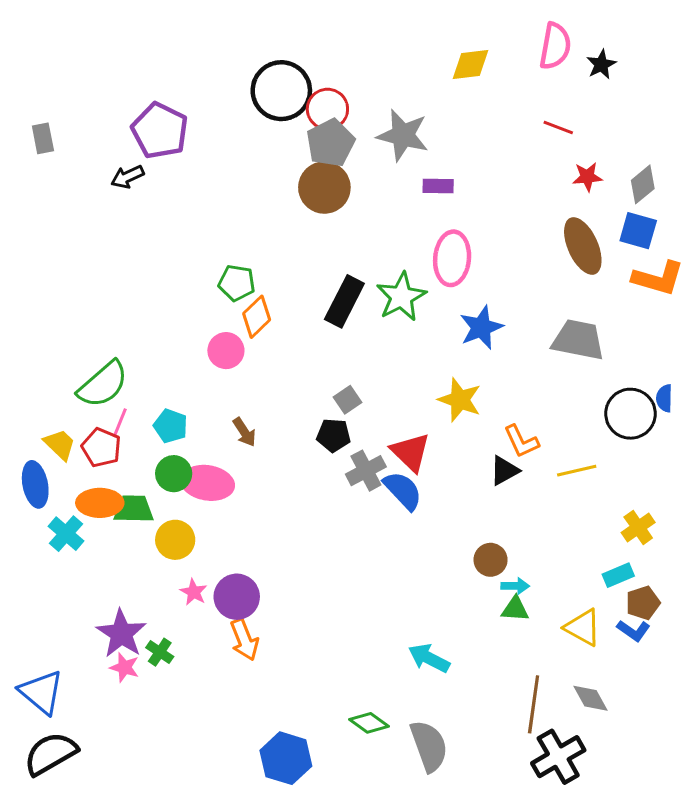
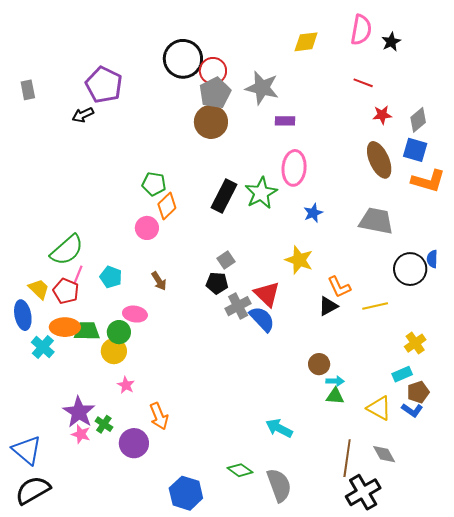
blue star: (481, 328) -> (313, 213), size x0.7
green circle: (174, 474) -> (119, 332), moved
pink ellipse: (207, 483) -> (135, 314), size x0.7
purple circle: (237, 597) -> (134, 443), moved

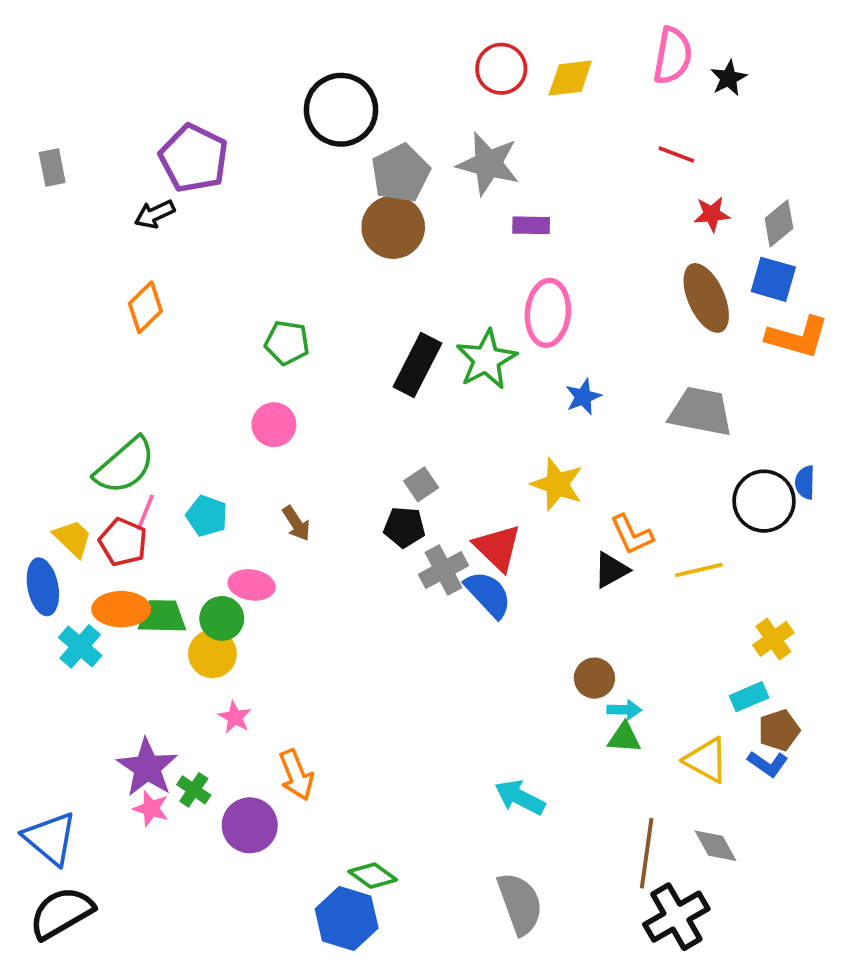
red circle: (213, 71) -> (501, 69), moved
orange diamond: (167, 206) -> (145, 307), moved
green diamond: (240, 470) -> (373, 876), moved

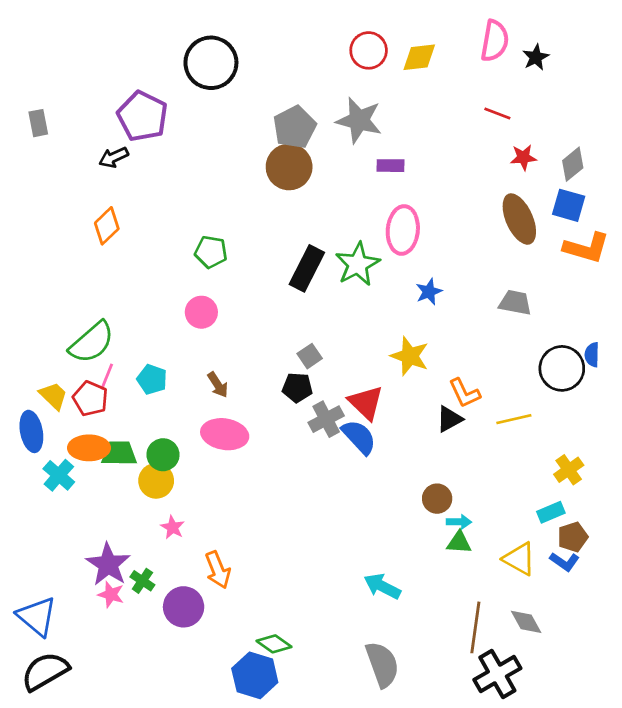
black circle: (341, 110) -> (211, 63), moved
gray trapezoid: (701, 412) -> (515, 303), size x0.7
pink ellipse: (252, 585) -> (225, 434), moved, size x1.4

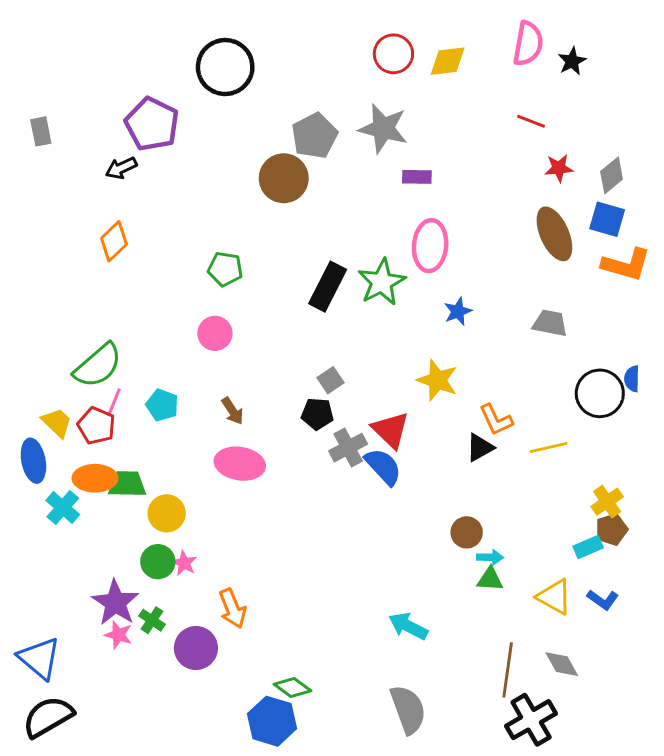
brown circle: (289, 167) -> (284, 178), moved
green circle: (163, 455) -> (158, 562), moved
brown pentagon: (573, 537) -> (612, 529), moved

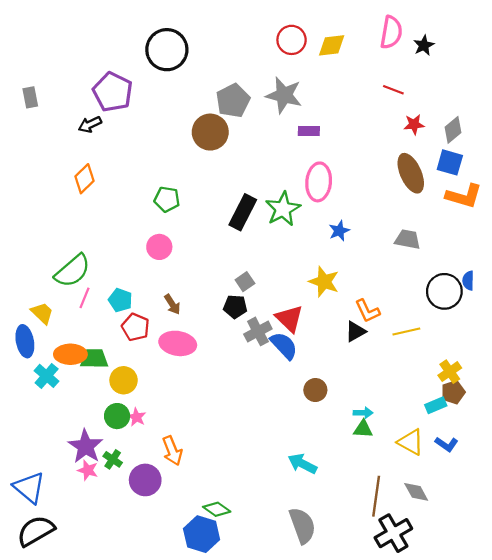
red pentagon: (96, 426) -> (135, 327), moved
brown circle: (467, 532) -> (315, 390), moved

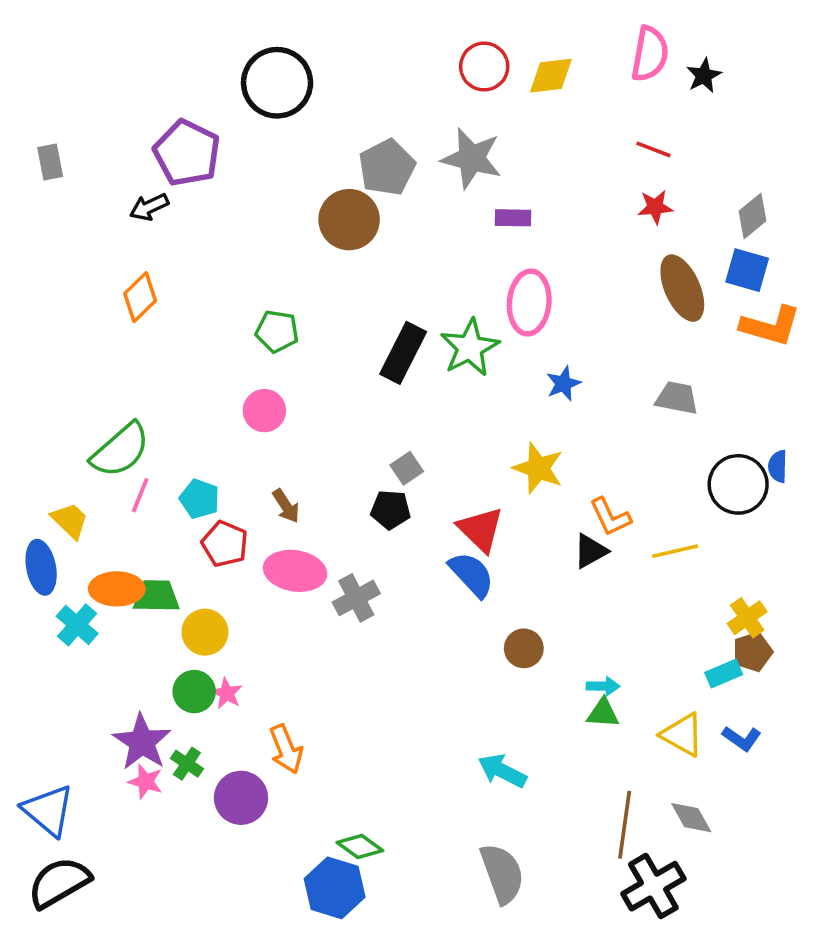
red star: (414, 124) -> (655, 207), moved
gray cross: (258, 331) -> (356, 598), moved

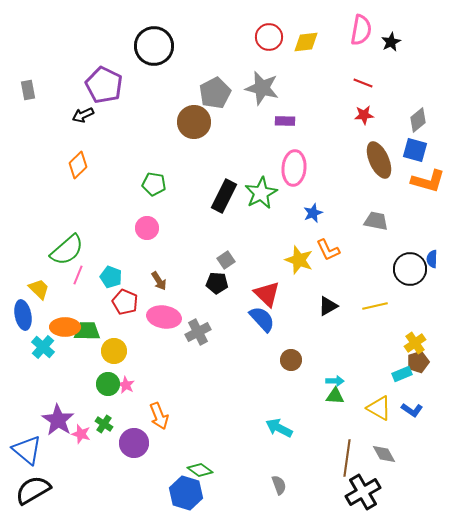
orange L-shape: (610, 517) -> (328, 250), moved
purple star: (142, 742) -> (58, 420), moved
gray semicircle: (502, 873) -> (279, 485), size x0.6

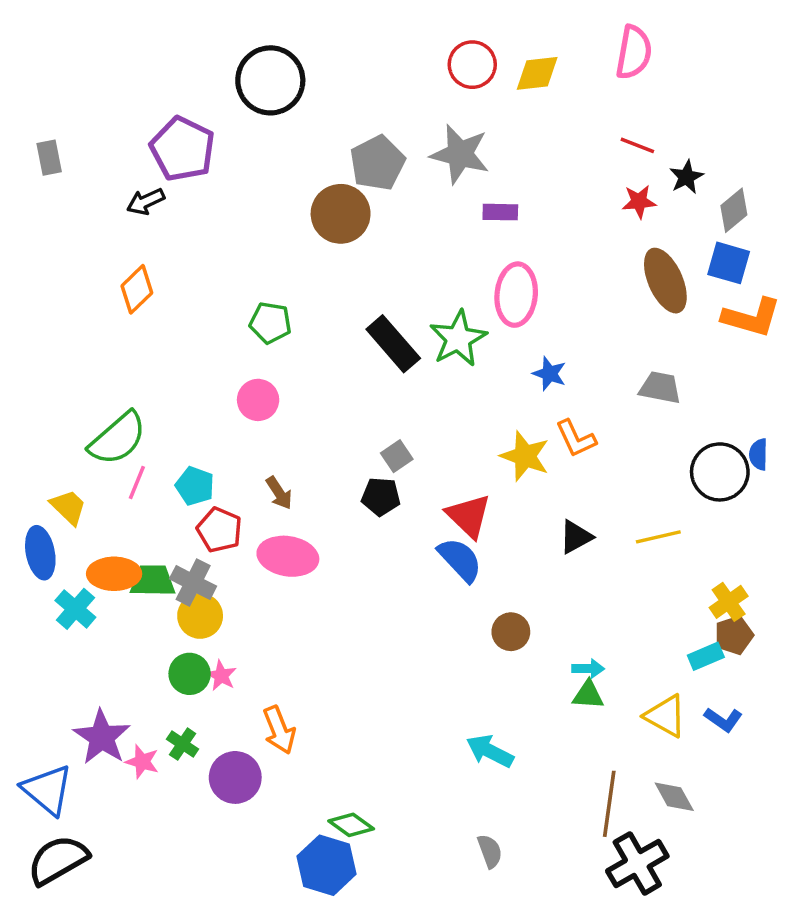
black star: (391, 42) -> (686, 177), moved
black rectangle: (224, 196) -> (393, 344), turned -68
blue star: (313, 213) -> (549, 374), turned -30
gray cross: (198, 332) -> (193, 583), moved, turned -35

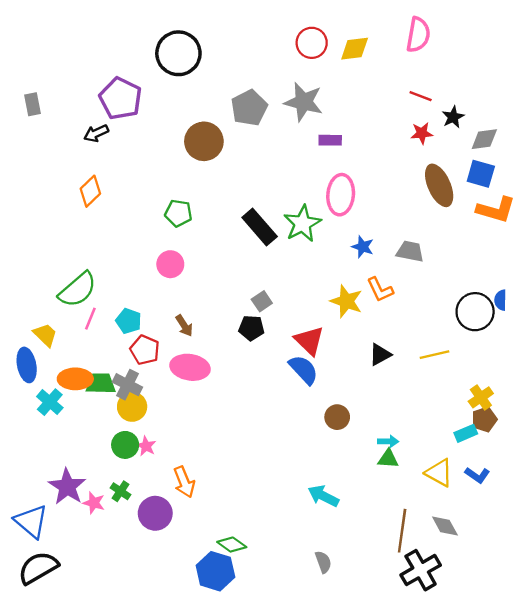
gray diamond: (734, 210) -> (484, 139), turned 32
brown circle: (341, 214) -> (204, 141), moved
gray trapezoid: (660, 388) -> (410, 251), moved

